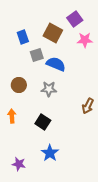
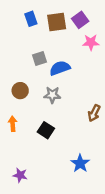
brown square: (53, 33) -> (57, 22), moved, turned -36
blue rectangle: (23, 37) -> (31, 19), moved
blue semicircle: (56, 64) -> (60, 68), turned -42
blue star: (50, 153) -> (80, 163), moved

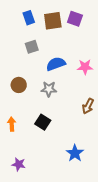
purple square: (80, 20) -> (75, 19), turned -35
pink star: (91, 42) -> (85, 67), moved
gray square: (39, 58) -> (32, 47), moved
orange arrow: (13, 124) -> (12, 124), moved

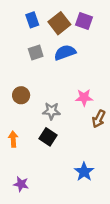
brown square: (53, 21) -> (59, 23), turned -30
blue semicircle: (56, 64) -> (65, 52), moved
pink star: (85, 67) -> (84, 97), moved
gray star: (49, 89) -> (51, 111), moved

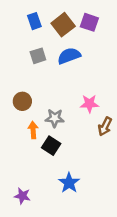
orange arrow: (13, 139) -> (33, 130), moved
blue star: (84, 172) -> (69, 183), moved

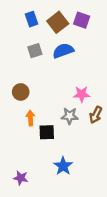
gray star: (55, 118) -> (70, 116), moved
black square: (51, 146) -> (47, 132), turned -35

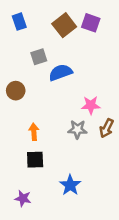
blue rectangle: (32, 19) -> (19, 22), moved
blue semicircle: (63, 51) -> (60, 72), moved
brown circle: (21, 92) -> (16, 91), moved
black square: (47, 132) -> (35, 160), moved

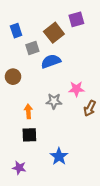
blue rectangle: (19, 22) -> (16, 31), moved
purple square: (91, 23) -> (76, 19), turned -35
brown square: (64, 25) -> (54, 33), moved
gray star: (77, 129) -> (54, 101), moved

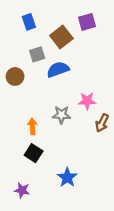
blue rectangle: (16, 31) -> (29, 22), moved
brown circle: (13, 77) -> (15, 76), moved
black square: (29, 135) -> (34, 153), turned 35

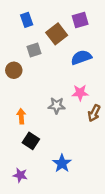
blue semicircle: (58, 70) -> (81, 57), moved
orange arrow: (32, 126) -> (21, 116), moved

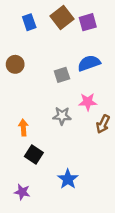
brown square: (57, 34) -> (62, 17), moved
gray square: (34, 50) -> (62, 75), moved
brown circle: (14, 70) -> (15, 64), moved

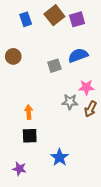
pink star: (88, 102) -> (86, 87), moved
gray star: (62, 116) -> (70, 102), moved
orange arrow: (23, 128) -> (29, 112), moved
black square: (34, 155) -> (30, 136), turned -35

